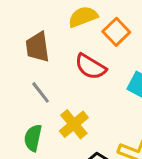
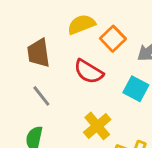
yellow cross: (74, 124) -> (97, 126), moved

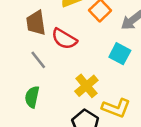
red semicircle: (89, 72) -> (64, 39), moved

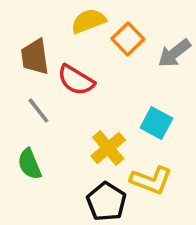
cyan square: (120, 54) -> (156, 123), moved
green semicircle: (32, 97) -> (30, 164), turned -35

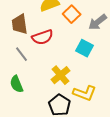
red semicircle: (76, 80) -> (43, 37), turned -50
cyan square: (156, 123) -> (85, 48), moved

